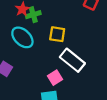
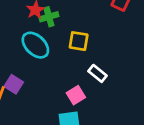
white rectangle: (72, 60) -> (98, 73), size x0.6

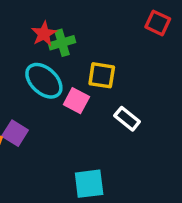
pink square: (76, 95) -> (76, 101), moved, turned -30

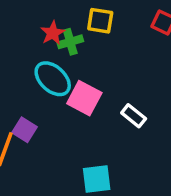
yellow square: (102, 75) -> (100, 21), moved
pink square: (76, 101) -> (84, 98), size x1.4

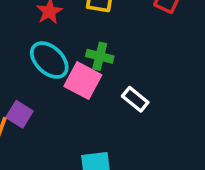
green cross: (70, 42) -> (100, 56), moved, turned 30

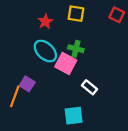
white rectangle: (135, 99) -> (90, 87), moved

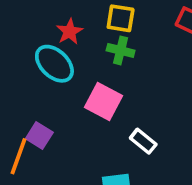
green cross: (76, 49) -> (121, 50), moved
cyan ellipse: (45, 51) -> (54, 64), moved

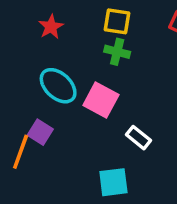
red star: (70, 32) -> (51, 27), moved
cyan ellipse: (54, 64) -> (58, 86), moved

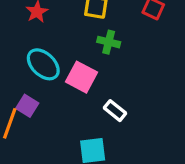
green cross: (117, 52) -> (109, 42), moved

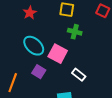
purple square: (27, 106) -> (39, 72), moved

